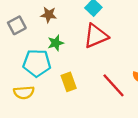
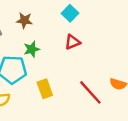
red triangle: (96, 36) -> (72, 42), size x0.6

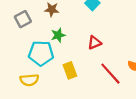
red triangle: (72, 42) -> (94, 43), moved

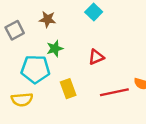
red line: (110, 74) -> (114, 92), turned -60

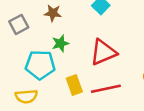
red triangle: (96, 57) -> (103, 52), size x1.6
red line: (114, 92) -> (106, 89), moved

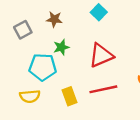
yellow rectangle: (74, 85) -> (70, 96), moved

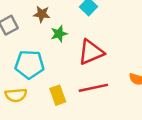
green star: (61, 47) -> (59, 34), moved

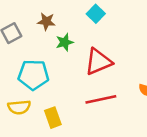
yellow rectangle: (58, 95) -> (53, 118), moved

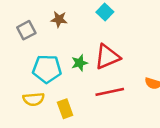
green star: (65, 42) -> (80, 63), moved

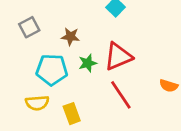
brown star: (59, 19) -> (70, 37), moved
red line: (110, 92) -> (121, 95), turned 68

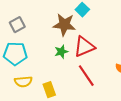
brown star: (70, 37) -> (64, 25), moved, size x1.6
cyan pentagon: (52, 70) -> (15, 54), moved

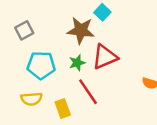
cyan pentagon: (15, 54) -> (41, 65), moved
red line: (86, 76) -> (88, 92), moved

